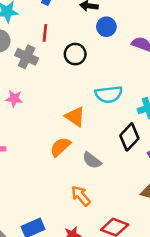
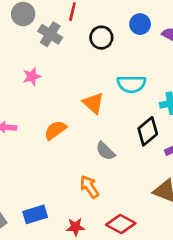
blue circle: (106, 27) -> (140, 24), moved
pink star: (14, 99) -> (32, 76), turned -30
orange semicircle: (60, 147) -> (55, 130), moved

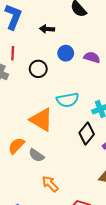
orange triangle: (93, 103) -> (41, 120), size x1.4
gray semicircle: (105, 151) -> (37, 155), moved

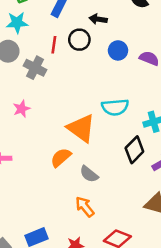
black circle: (38, 69) -> (79, 40), moved
orange semicircle: (16, 146) -> (61, 157), moved
gray semicircle: (37, 155) -> (89, 174), moved

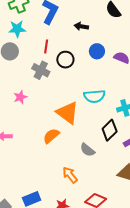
black circle: (79, 40) -> (65, 60), moved
gray cross: (35, 68) -> (41, 70), moved
gray semicircle: (89, 174) -> (87, 150), moved

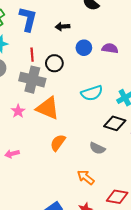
gray cross: (41, 70) -> (32, 80), size x1.4
orange triangle: (67, 113) -> (48, 108), moved
black diamond: (110, 130) -> (115, 123), turned 75

